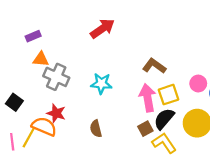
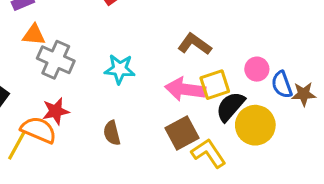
pink arrow: (148, 98) -> (185, 89), turned -72
red star: (56, 113) -> (56, 111), turned -30
black semicircle: (164, 119) -> (230, 106), moved
brown square: (145, 129) -> (182, 133), size x1.5

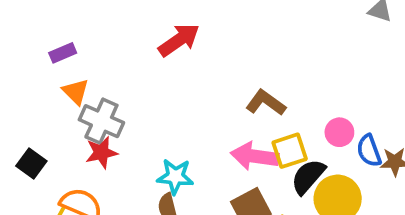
orange triangle: (34, 35) -> (76, 92), turned 40
cyan star: (120, 69) -> (175, 176), moved
red star: (56, 111) -> (101, 153), moved

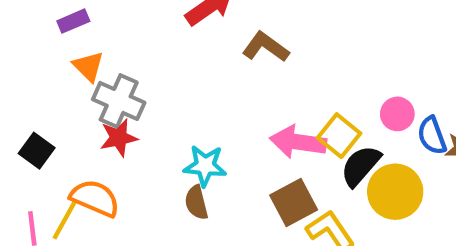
brown L-shape: (266, 103) -> (266, 47), moved
yellow square: (290, 151) -> (339, 136), turned -33

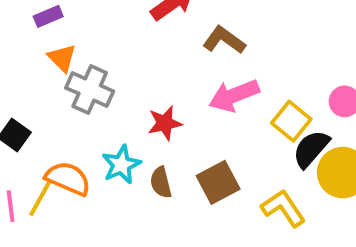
red star: (119, 138) -> (165, 123), moved
pink arrow: (298, 142) -> (234, 95), moved, turned -30
cyan star: (205, 166) -> (121, 165), moved, turned -30
brown square: (294, 202) -> (218, 182), moved

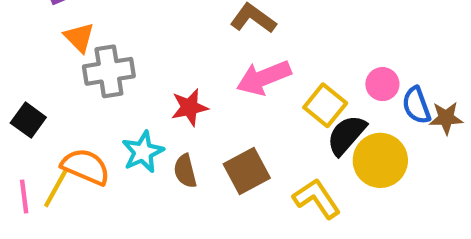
gray cross: (90, 90) -> (109, 71), turned -33

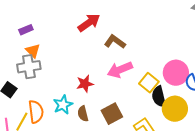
gray cross: (109, 71) -> (29, 67), moved
pink circle: (382, 84) -> (176, 73), size x1.6
black semicircle: (346, 135) -> (159, 97), turned -55
orange semicircle: (86, 167) -> (36, 112), turned 60

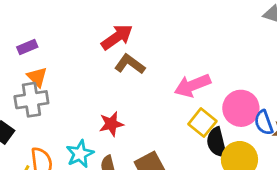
brown L-shape: (115, 42) -> (130, 64), moved
pink arrow: (120, 70) -> (192, 85), moved

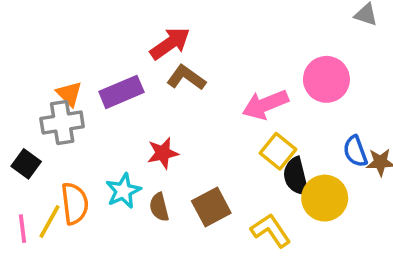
purple rectangle: (27, 47) -> (121, 92), moved, size x1.6
pink circle: (241, 108) -> (326, 79), moved

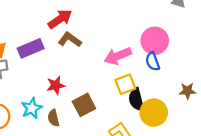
yellow square: (278, 151) -> (125, 84), turned 30
blue semicircle: (355, 151) -> (153, 61), moved
brown square: (211, 207) -> (84, 105), moved

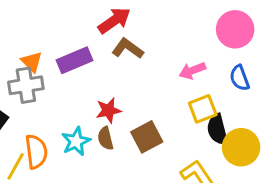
pink circle: (155, 41) -> (235, 29), moved
pink arrow: (118, 56) -> (192, 71), size x0.7
brown semicircle: (53, 118) -> (105, 138), moved

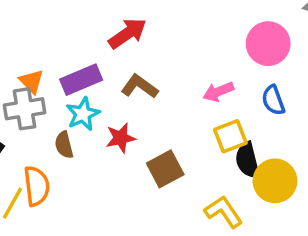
brown L-shape: (128, 48) -> (139, 87), moved
brown semicircle: (105, 138) -> (64, 145), moved
cyan star: (76, 141) -> (83, 114), moved

